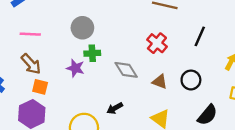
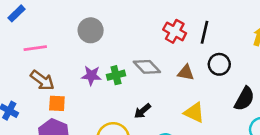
black line: (200, 36) -> (204, 32), moved
green cross: (92, 53) -> (116, 75), moved

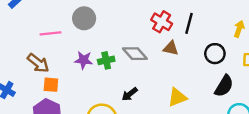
pink line: (35, 48) -> (50, 33), moved
black circle: (219, 64) -> (215, 54), moved
brown triangle: (186, 73) -> (171, 48), moved
yellow triangle: (194, 113) -> (177, 97), turned -48

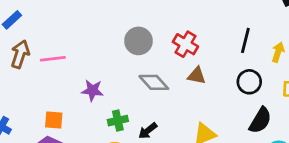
gray circle: (84, 18) -> (138, 41), moved
black line: (189, 23) -> (245, 40), moved
green cross: (106, 60) -> (118, 121), moved
brown arrow: (38, 63) -> (20, 54), moved, turned -110

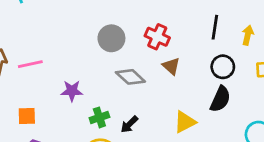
brown triangle: (197, 76) -> (171, 66), turned 36
orange square: (54, 120) -> (27, 116), moved
black semicircle: (260, 120) -> (220, 99), moved

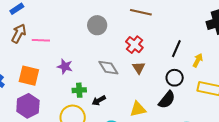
gray circle: (111, 38) -> (97, 25), moved
orange square: (27, 116) -> (29, 76), size x1.5

